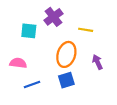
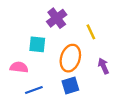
yellow line: (86, 30) -> (91, 32), turned 56
cyan square: (29, 31) -> (37, 44), moved

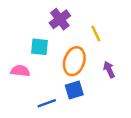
blue line: (34, 90) -> (47, 103), moved

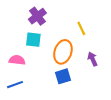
purple cross: (60, 19) -> (37, 16), moved
blue line: (47, 103) -> (15, 85), moved

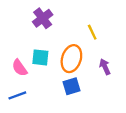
cyan square: (33, 40) -> (40, 57), moved
pink semicircle: (17, 60) -> (20, 68), turned -133

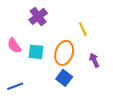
pink semicircle: (20, 68) -> (14, 46), moved
blue square: (71, 86) -> (64, 78), turned -35

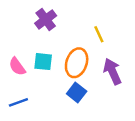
pink semicircle: (14, 46) -> (17, 66), moved
purple arrow: (94, 60) -> (112, 71), size x1.5

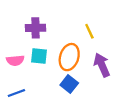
purple cross: (46, 19) -> (36, 28), moved, turned 36
pink semicircle: (17, 66) -> (15, 60), turned -60

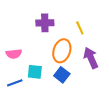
purple cross: (36, 28) -> (45, 23), moved
cyan square: (39, 56) -> (35, 72), moved

